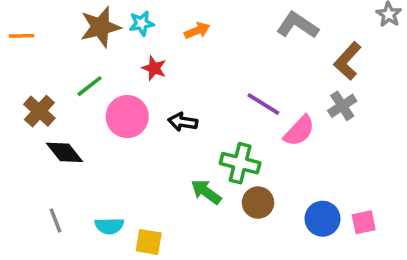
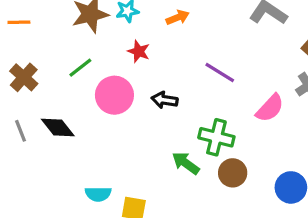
purple line: (263, 104) -> (220, 72), moved
brown cross: (39, 111) -> (24, 77), moved
gray line: (56, 220) -> (21, 131), moved

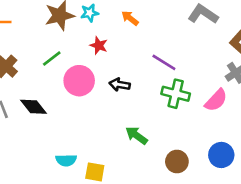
orange arrow: (178, 17) -> (130, 18), turned -120
pink semicircle: (270, 108) -> (216, 100), moved
green cross: (216, 137) -> (176, 94), moved
brown circle: (233, 173) -> (177, 162), moved

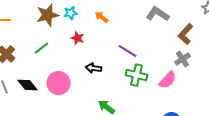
pink circle: (79, 81) -> (58, 83), moved

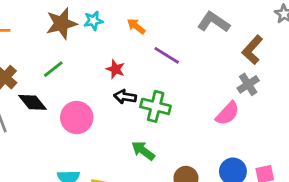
red star: (78, 38) -> (115, 69), moved
purple line: (128, 51) -> (167, 55), moved
green cross: (136, 75) -> (156, 106), moved
black diamond: (28, 85) -> (33, 102), moved

